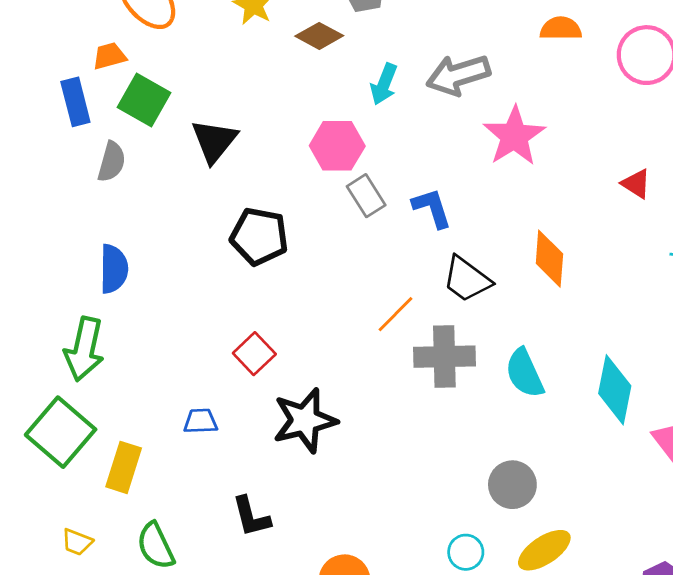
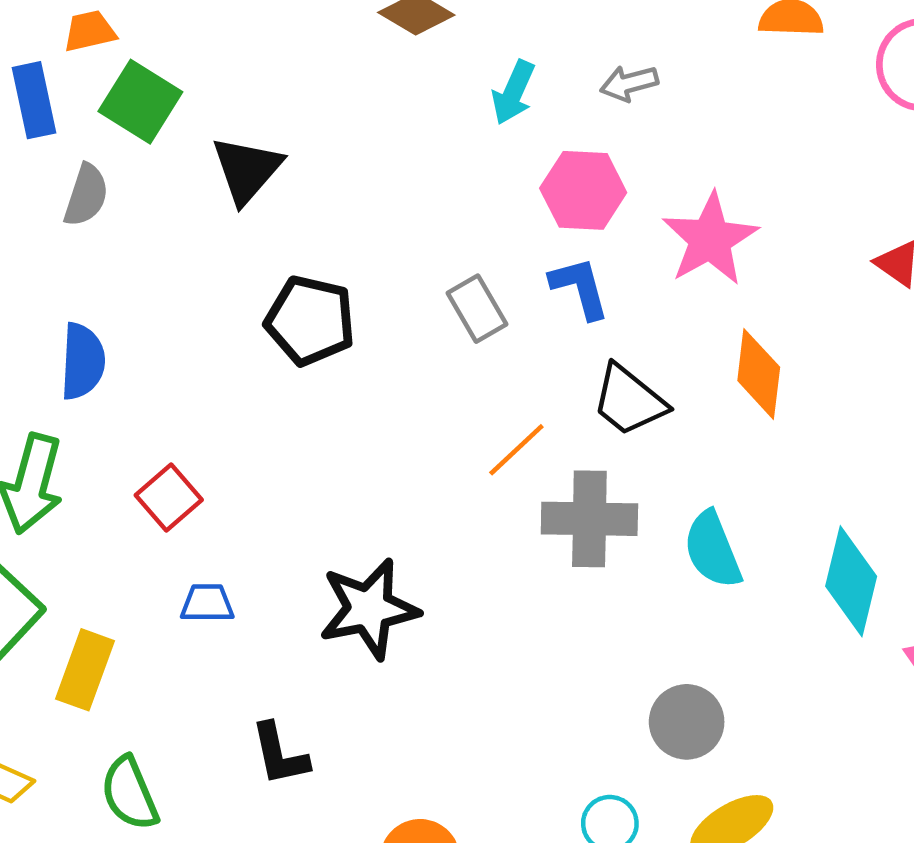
gray arrow: (458, 75) -> (629, 83), size x0.6
pink star: (514, 136) -> (710, 239), moved
pink hexagon: (337, 146) -> (583, 190), moved
gray rectangle: (366, 196) -> (477, 309), moved
red square: (254, 354) -> (169, 498), moved

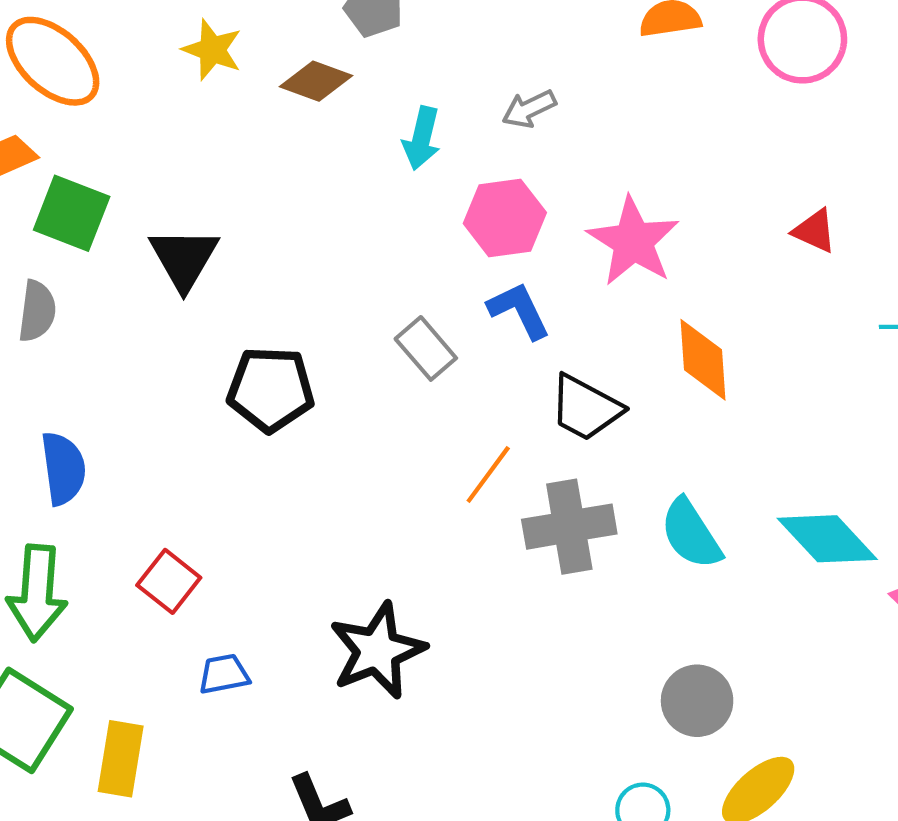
cyan diamond: (851, 581) -> (827, 539), turned -46

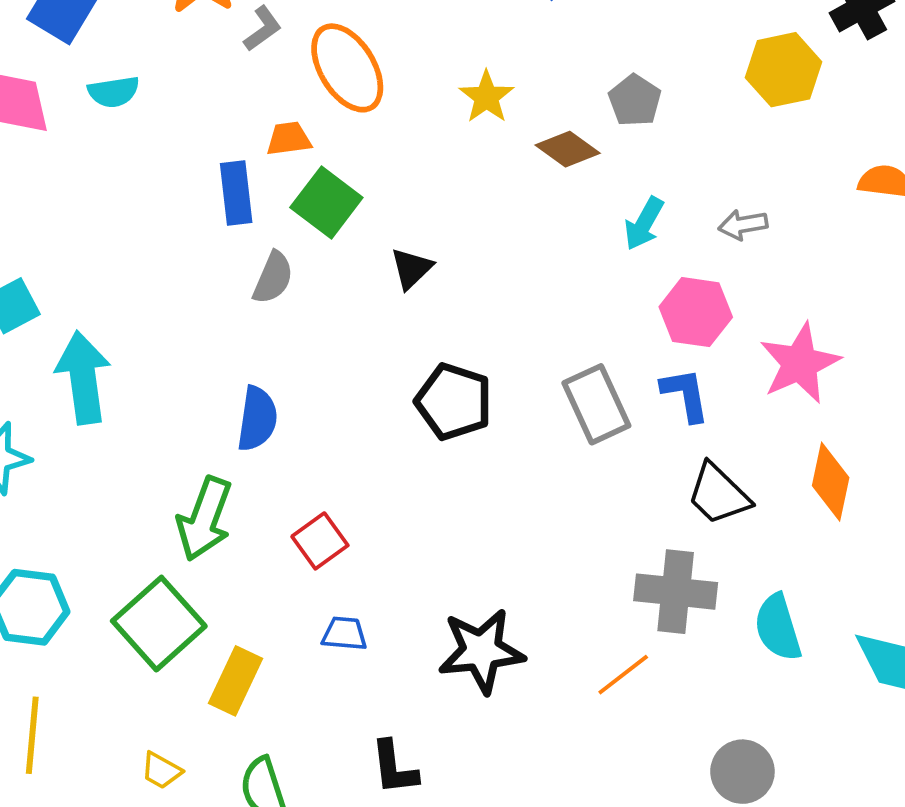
black triangle: (184, 258) -> (411, 269), size x0.7
gray rectangle: (426, 348) -> (596, 404), size x1.4
orange line: (488, 474) -> (623, 675), moved

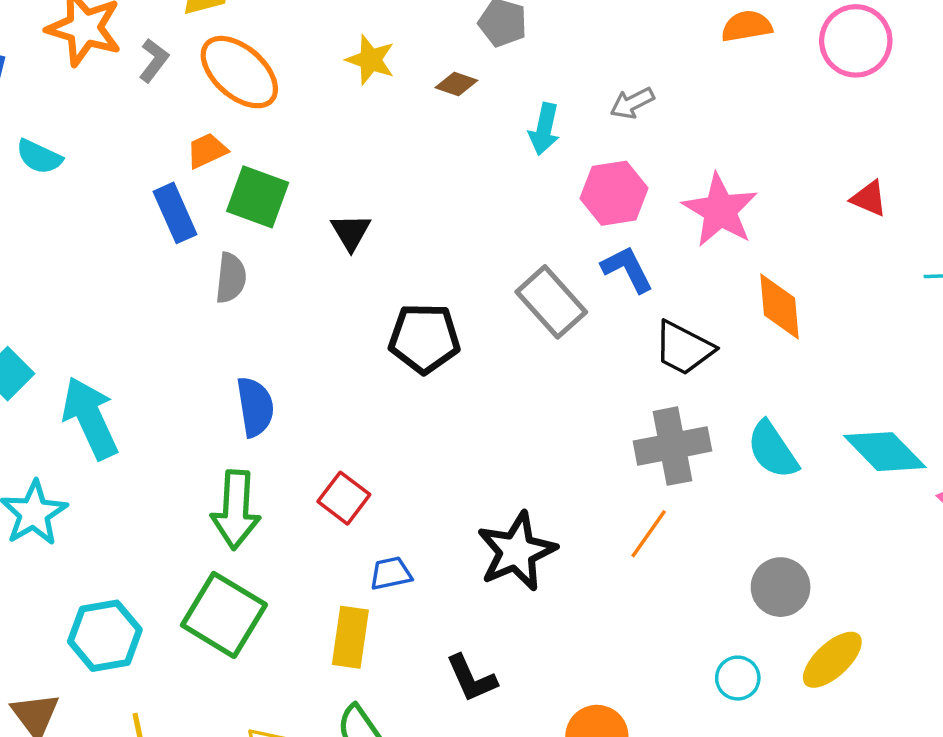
cyan semicircle: (114, 92) -> (39, 157), turned 51
brown diamond: (568, 149) -> (456, 84), size x0.7
yellow rectangle: (235, 681) -> (350, 637), moved

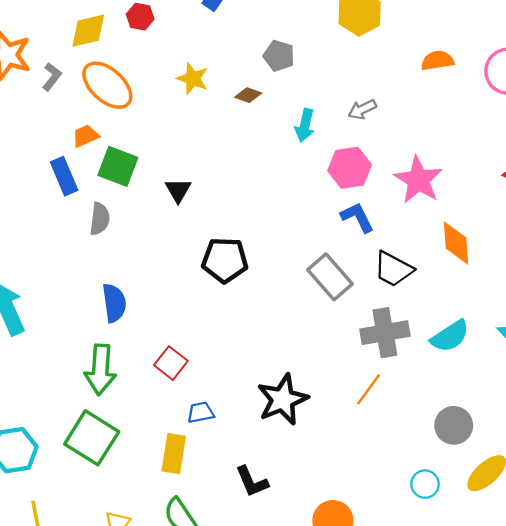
gray rectangle: (551, 302) -> (330, 277), moved
cyan semicircle: (773, 450) -> (450, 336), turned -90

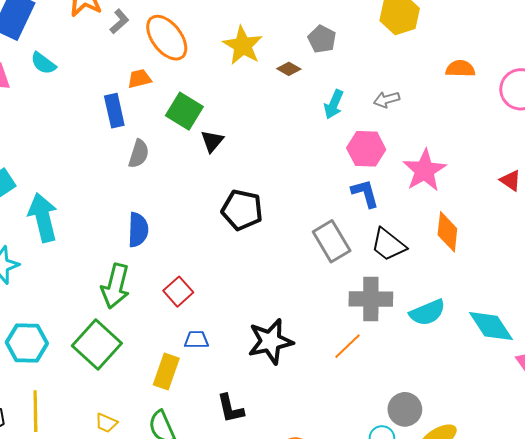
yellow star: (193, 79) -> (243, 45), size x1.4
green square: (118, 166) -> (184, 111), moved
gray circle: (454, 425) -> (405, 409), moved

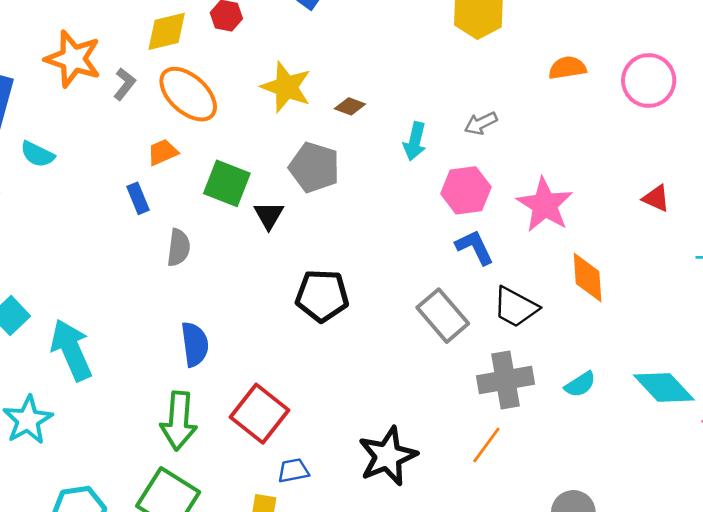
gray pentagon: (322, 39) -> (314, 167), moved, size x1.4
blue rectangle: (114, 111) -> (138, 198), size x0.7
red square: (178, 292) -> (260, 414), size x1.5
cyan semicircle: (427, 312) -> (580, 384), size x0.7

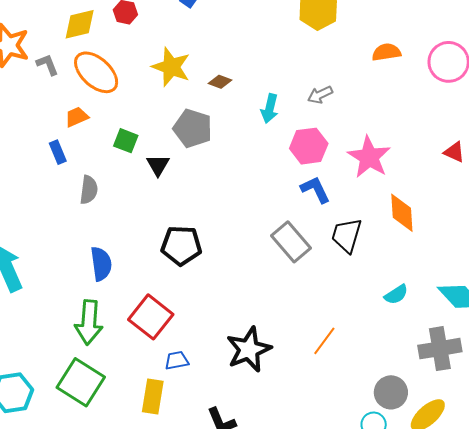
gray L-shape: (124, 84) -> (47, 65), turned -60
green square: (227, 183) -> (126, 141), size x0.7
black pentagon: (322, 296) -> (181, 245), moved
black trapezoid: (515, 307) -> (347, 235), turned 78
gray cross: (505, 380) -> (440, 349), moved

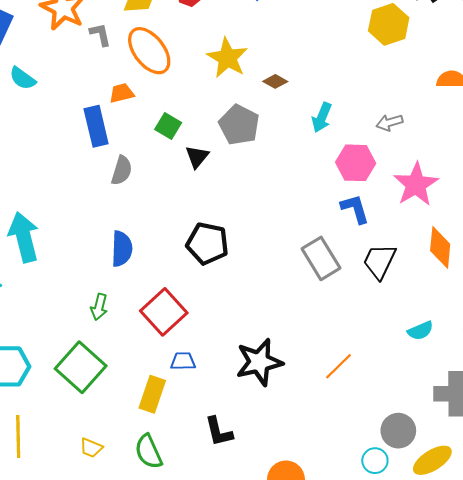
gray arrow: (320, 95) -> (390, 123), moved
blue rectangle: (58, 152) -> (96, 126), size x1.6
green arrow: (89, 322) -> (99, 307), size x0.6

